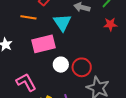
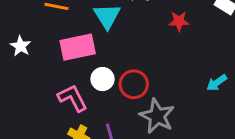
pink L-shape: (26, 82) -> (73, 98), moved

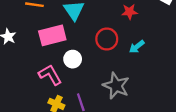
cyan arrow: (217, 83) -> (137, 47), moved
red circle: (134, 84) -> (107, 39), moved

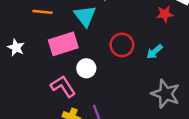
red star: (129, 12) -> (165, 14), moved
gray star: (116, 86) -> (166, 94), moved

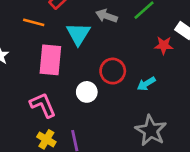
pink rectangle: (63, 44) -> (50, 60), turned -76
white circle: (86, 68) -> (87, 92), moved

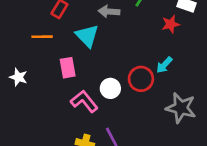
pink rectangle: (50, 60) -> (68, 68), size x0.7
red circle: (113, 71) -> (141, 79), moved
pink L-shape: (43, 105) -> (84, 101), moved

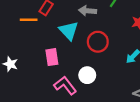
orange line: (42, 37) -> (29, 20), moved
red circle: (141, 79) -> (98, 42), moved

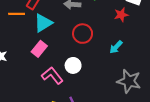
cyan triangle: (69, 31) -> (43, 23), moved, turned 42
pink rectangle: (52, 57) -> (39, 49), turned 49

